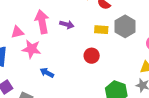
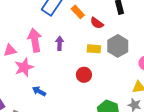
purple arrow: (67, 24) -> (60, 43), turned -104
pink star: (32, 49) -> (24, 67), turned -30

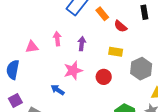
pink arrow: (35, 40) -> (57, 39), size x0.6
gray hexagon: (118, 46) -> (141, 69), moved
pink star: (24, 67) -> (73, 70), moved

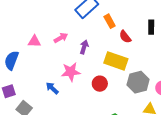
pink arrow: (57, 39) -> (61, 38), turned 56
yellow rectangle: (116, 52) -> (116, 61), size x1.6

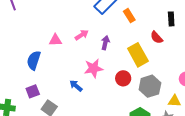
red semicircle: (125, 37) -> (157, 37), moved
yellow rectangle: (116, 61) -> (138, 55), turned 45
gray hexagon: (138, 82) -> (150, 86), moved

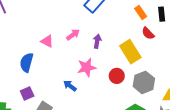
orange rectangle: (129, 16) -> (141, 12), moved
pink triangle: (55, 40) -> (47, 41), turned 32

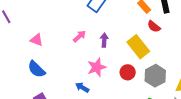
pink triangle: (47, 41) -> (37, 40), moved
blue semicircle: (27, 62) -> (36, 69), turned -54

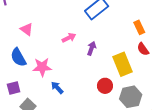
pink star: (97, 67) -> (42, 67), moved

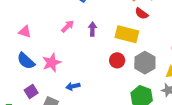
yellow rectangle: (122, 64) -> (127, 34), turned -35
blue arrow: (57, 88) -> (73, 86), moved, turned -40

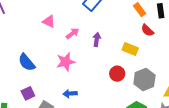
pink triangle: (25, 32) -> (49, 21), moved
yellow rectangle: (127, 34) -> (130, 49), size x0.7
pink star: (52, 63) -> (66, 62), moved

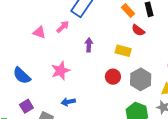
pink arrow: (72, 33) -> (63, 27), moved

